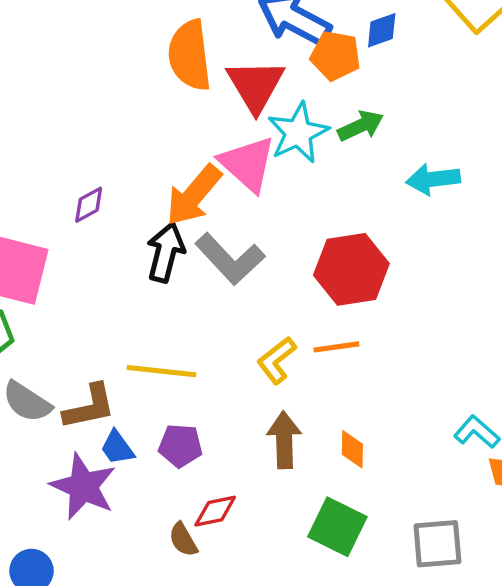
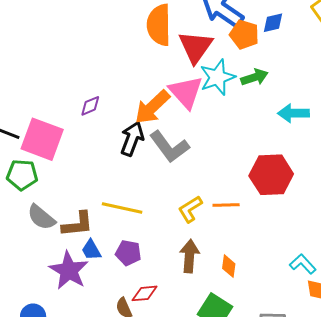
red hexagon: (351, 269) -> (271, 175), moved

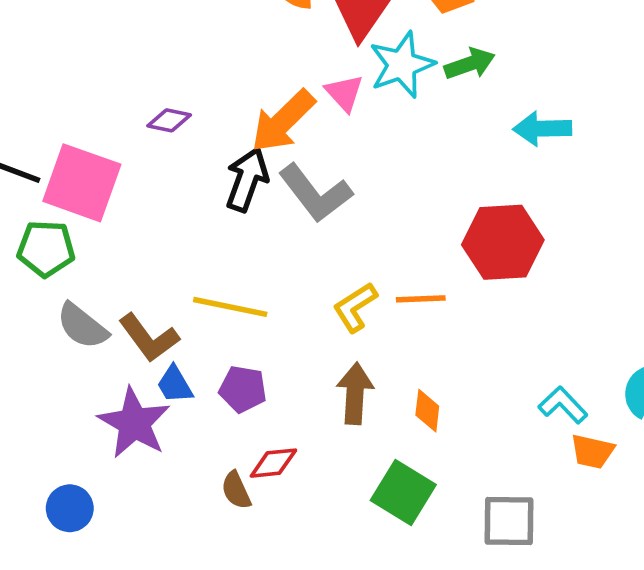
pink triangle: (186, 92) -> (344, 93), size x0.6
purple diamond: (90, 106) -> (169, 120), turned 35
brown L-shape: (78, 224) -> (149, 338), turned 60

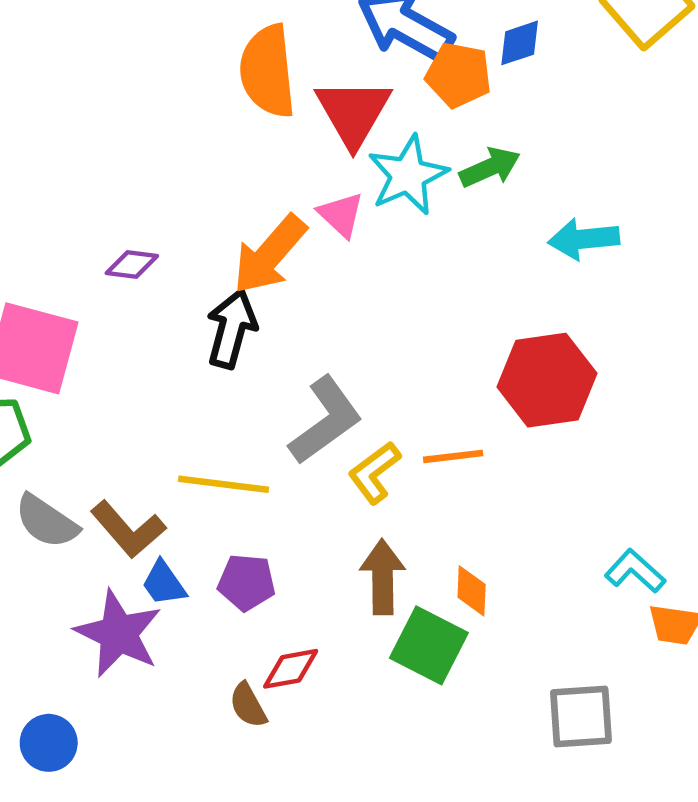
gray L-shape: (315, 193) -> (326, 420), moved, turned -84
green square: (403, 492) -> (429, 645), moved

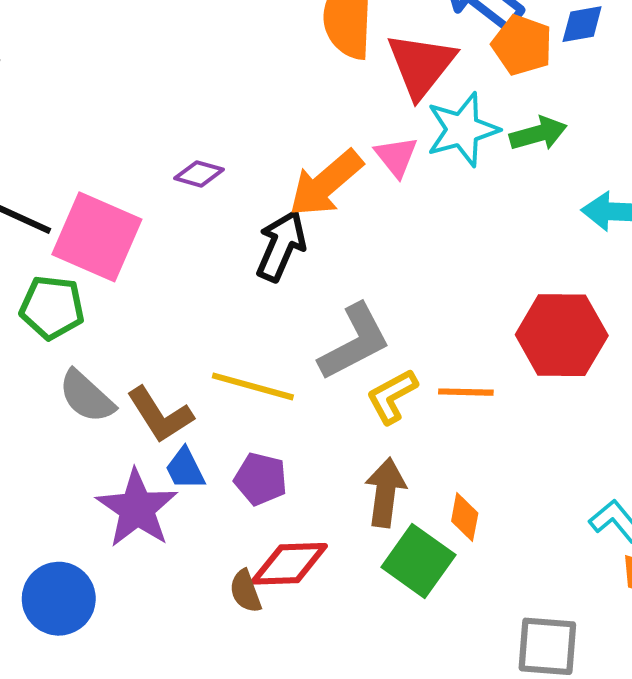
red diamond: (291, 669) -> (289, 564), size x1.4
blue circle: (49, 743) -> (59, 599), size x1.4

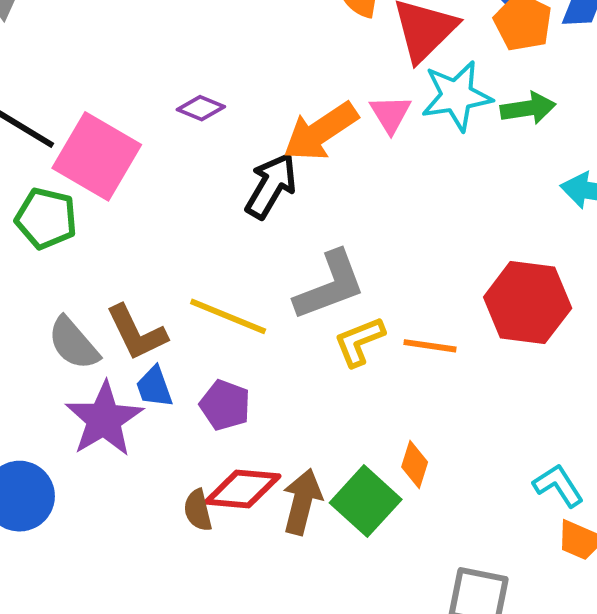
gray semicircle: (87, 396) -> (73, 343), moved
brown arrow: (385, 492) -> (302, 502), moved

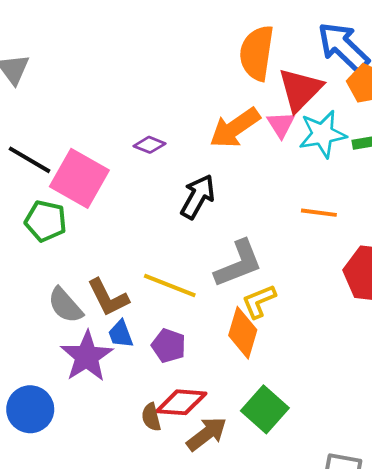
pink triangle: (390, 114) -> (281, 125), moved
orange arrow: (320, 132) -> (235, 128), moved
orange line: (430, 346) -> (319, 213), moved
orange diamond: (415, 465) -> (243, 333), moved, size x1.6
brown arrow: (302, 502) -> (207, 434), moved, turned 39

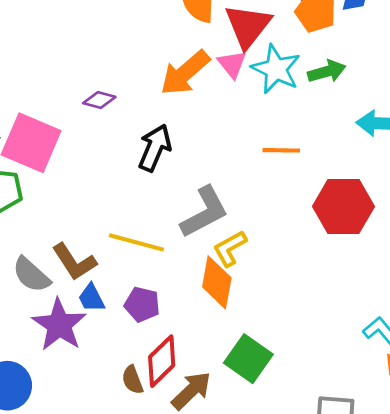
cyan star: (323, 134) -> (276, 69), turned -30
red diamond: (181, 402) -> (162, 361), turned -42

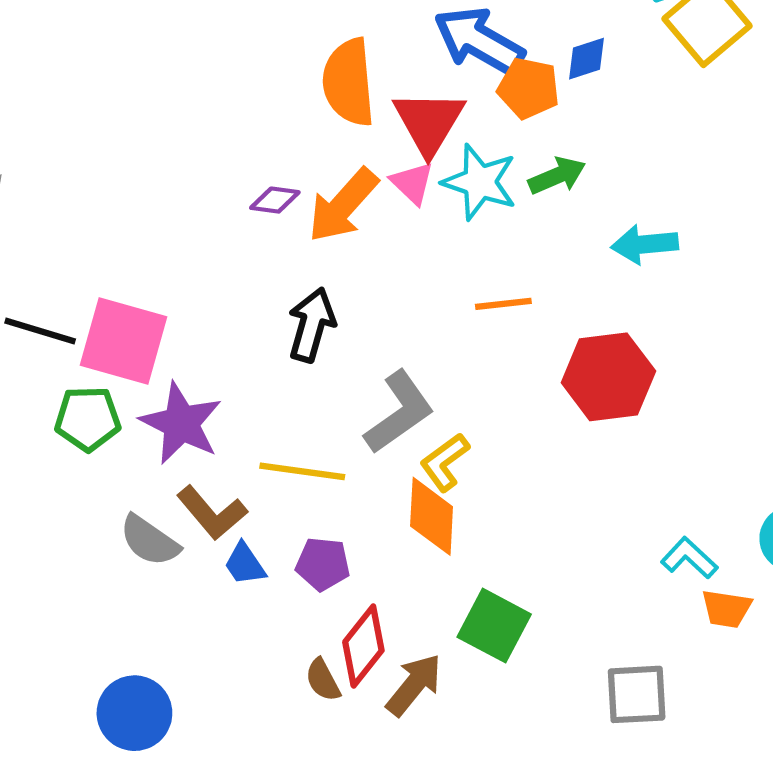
purple diamond: (99, 100) -> (275, 200), moved
purple star: (59, 325) -> (181, 423), moved

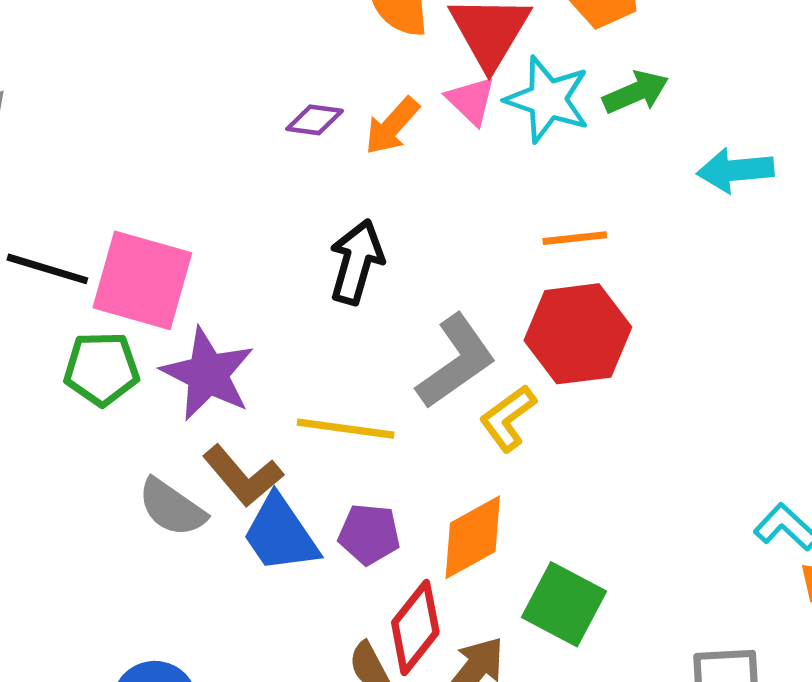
orange arrow: (343, 205) -> (392, 126), size x0.7
red hexagon: (608, 377) -> (578, 334), moved
orange diamond: (432, 516) -> (473, 537), moved, turned 58
blue trapezoid: (245, 564) -> (280, 534), size x1.6

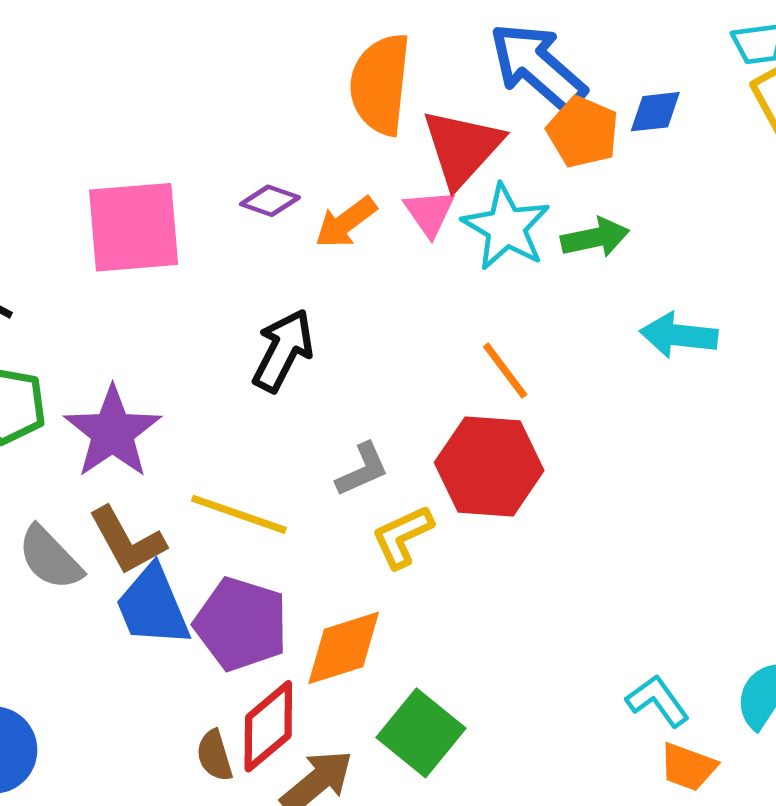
orange line: (575, 238) -> (505, 371), turned 48
pink square: (142, 280) -> (134, 227), moved, turned -32
gray L-shape: (456, 361) -> (362, 470), size x0.6
purple pentagon: (369, 534) -> (241, 624), size x1.5

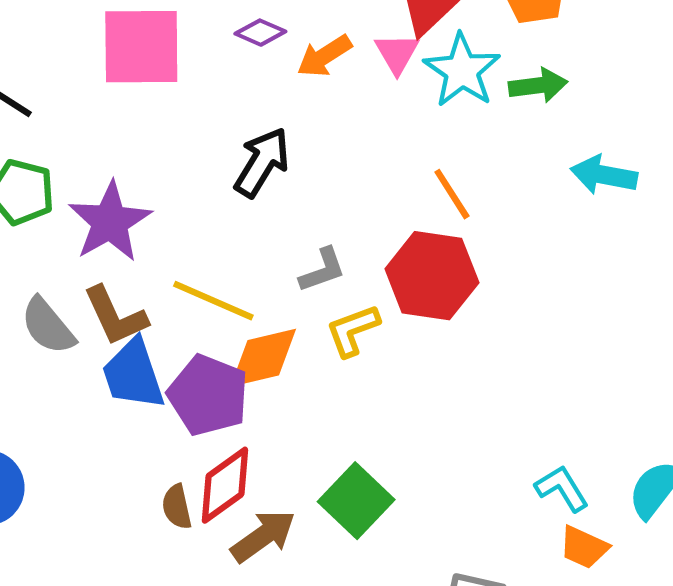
orange diamond: (344, 648) -> (263, 358), moved

